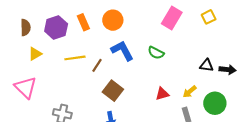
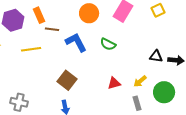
orange circle: (113, 20) -> (89, 13), moved
brown line: (97, 65) -> (52, 29), moved, turned 64

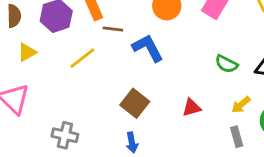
green semicircle: (108, 44) -> (226, 64), moved
yellow line: (31, 49) -> (82, 58), turned -30
red triangle: (114, 83) -> (192, 108), moved

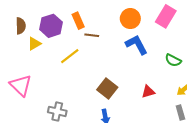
blue L-shape: (148, 48) -> (137, 45), moved
yellow triangle: (27, 52) -> (34, 44), moved

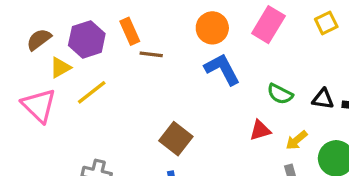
brown semicircle: (21, 26) -> (39, 39), turned -126
yellow line: (70, 56) -> (92, 92), moved
pink triangle: (21, 85) -> (39, 106), moved
red triangle: (148, 92) -> (260, 130), moved

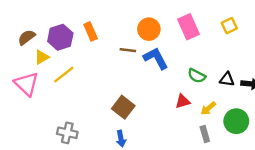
pink rectangle: (268, 25) -> (188, 27), turned -55
brown line: (151, 54) -> (128, 50), moved

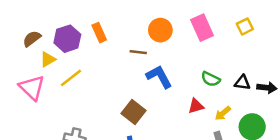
blue L-shape: (156, 58) -> (159, 77), moved

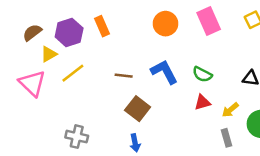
brown line: (138, 52) -> (124, 76), moved
green semicircle: (211, 79) -> (202, 74), moved

